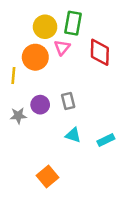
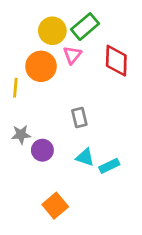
green rectangle: (73, 23) -> (85, 27), turned 40
purple circle: (40, 105) -> (42, 150), moved
cyan rectangle: (106, 140) -> (109, 166), moved

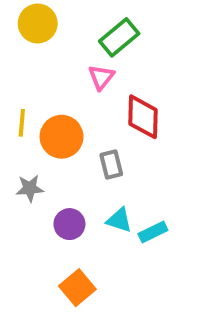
yellow circle: (52, 31) -> (38, 23), moved
red diamond: (116, 61) -> (143, 117), moved
orange circle: (41, 66) -> (62, 137), moved
purple circle: (42, 150) -> (69, 224), moved

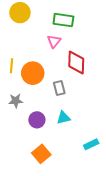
green rectangle: (119, 37) -> (63, 20), turned 48
cyan triangle: (119, 220) -> (63, 118), turned -32
cyan rectangle: (153, 232) -> (91, 144), moved

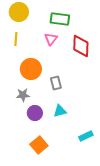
red diamond: (76, 63) -> (81, 46), moved
yellow line: (11, 66) -> (16, 39), moved
gray star: (16, 101) -> (23, 95), moved

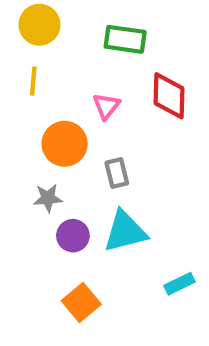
pink triangle: (51, 39) -> (106, 106), moved
cyan triangle: (60, 111) -> (125, 231), size x1.6

